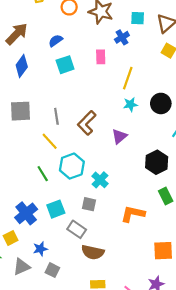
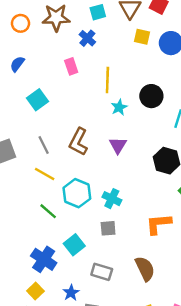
cyan square: (65, 65) -> (38, 100), moved
gray rectangle: (77, 229) -> (102, 272), moved
brown semicircle: (93, 252) -> (145, 269), moved, turned -110

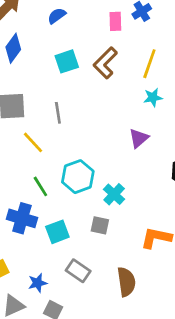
pink rectangle: (71, 66) -> (115, 21), moved
brown L-shape: (78, 142) -> (105, 63), moved
yellow line: (45, 174) -> (33, 142), moved
blue cross: (44, 259) -> (22, 218), moved, turned -35

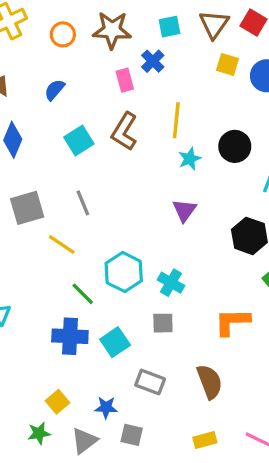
blue star: (38, 283) -> (106, 407), turned 30

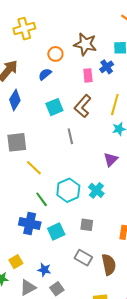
orange circle: (63, 34) -> (55, 54), moved
gray line: (83, 203) -> (70, 136), moved
cyan cross: (171, 283) -> (96, 190), moved
gray rectangle: (150, 382) -> (83, 258), moved
gray square: (132, 435) -> (57, 289), turned 32

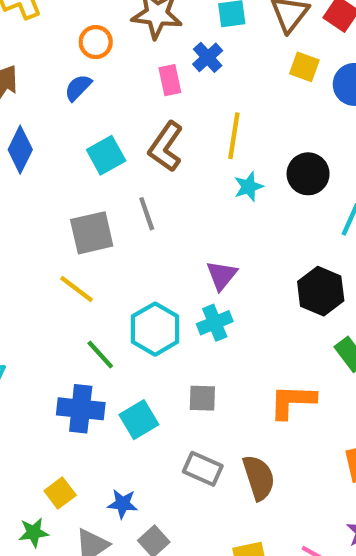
gray square: (17, 142) -> (92, 233), moved
purple triangle: (111, 159) -> (222, 275), moved
cyan cross: (96, 190) -> (215, 323), turned 35

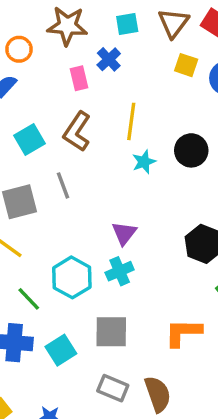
gray square: (202, 398) -> (111, 332), size x1.5

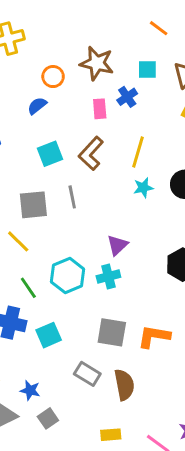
gray square: (111, 332) -> (112, 332), moved

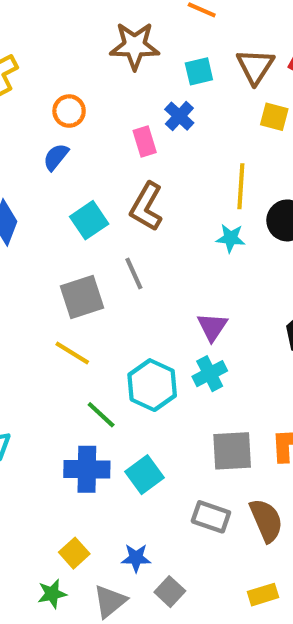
brown star: (97, 63) -> (135, 46), moved
yellow line: (138, 152) -> (241, 186), moved
cyan star: (143, 188) -> (231, 238), turned 30

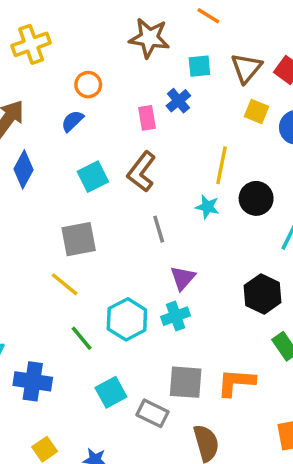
gray line: (134, 274) -> (159, 229), moved
blue cross: (87, 469) -> (33, 381), moved
gray rectangle: (211, 517) -> (152, 413), moved

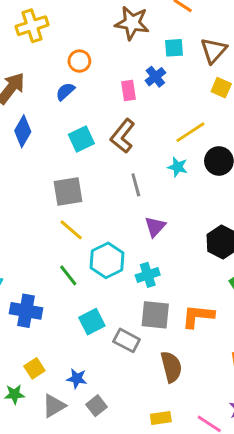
yellow line: (222, 165) -> (190, 132), turned 44
yellow line: (65, 284) -> (71, 230), moved
cyan cross: (176, 316) -> (148, 275), moved

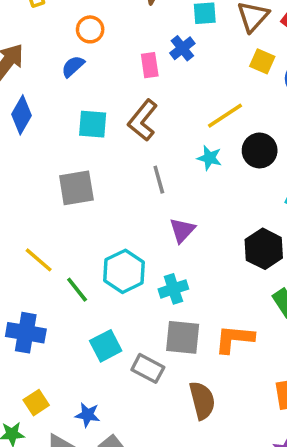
cyan square: (81, 139) -> (93, 124), turned 30
yellow line: (71, 230) -> (39, 260), moved

